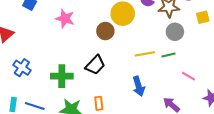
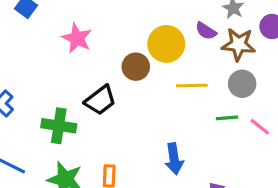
yellow line: (145, 54) -> (192, 85), moved
black trapezoid: (95, 65) -> (100, 100), moved
pink line: (188, 76) -> (260, 127), moved

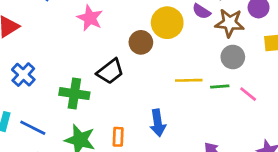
yellow line: (192, 85) -> (189, 80), moved
blue arrow: (174, 159) -> (158, 123), moved

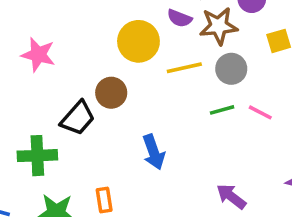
brown circle: (141, 42) -> (111, 93), moved
yellow line: (189, 80) -> (184, 68), moved
blue arrow: (158, 123) -> (154, 152), moved

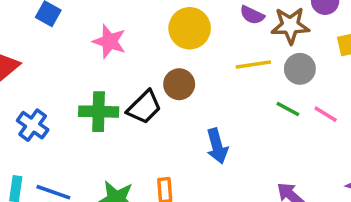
yellow circle: (138, 41) -> (190, 28), moved
green line: (222, 110) -> (288, 109), turned 40
green cross: (37, 156) -> (99, 112), moved

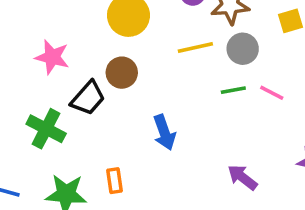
pink star: (109, 41) -> (52, 57), moved
green line: (288, 109) -> (233, 90), turned -35
green cross: (99, 112) -> (46, 129), moved, turned 30

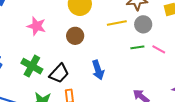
black trapezoid: (88, 98) -> (59, 73), moved

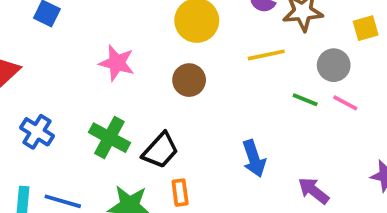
gray circle: (143, 24) -> (334, 65), moved
green line: (137, 47) -> (305, 100), turned 32
blue arrow: (98, 70) -> (254, 159), moved

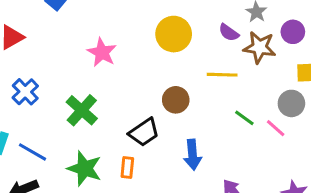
gray circle: (334, 65) -> (291, 103), moved
brown circle: (189, 80) -> (176, 100), moved
black trapezoid: (160, 150) -> (144, 132), moved

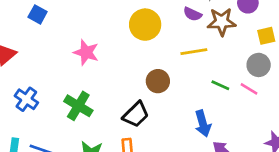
blue arrow: (192, 155) -> (203, 123), moved

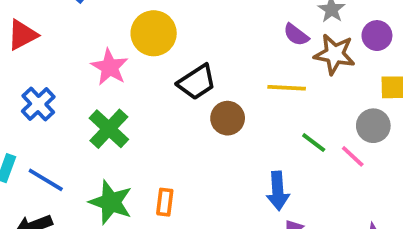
yellow circle: (145, 25) -> (154, 33), moved
pink star: (86, 52) -> (110, 67), moved
black trapezoid: (136, 114) -> (197, 82), moved

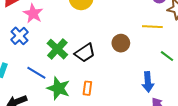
pink star: (110, 67) -> (33, 14), moved
black trapezoid: (197, 82) -> (85, 53), moved
blue line: (46, 180) -> (36, 73), moved

